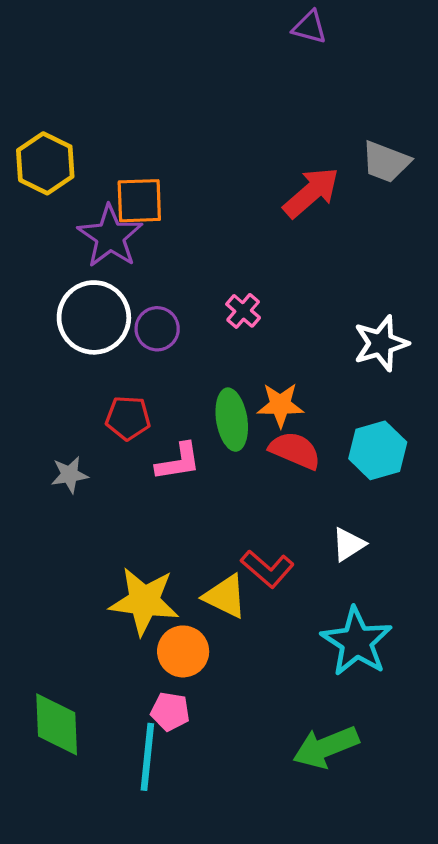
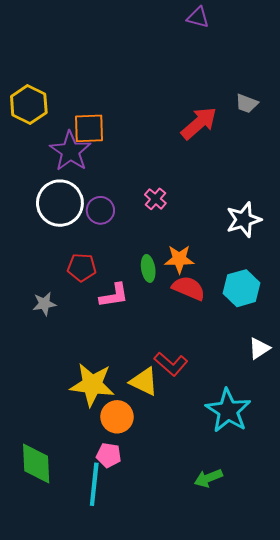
gray trapezoid: (386, 162) -> (247, 103), size x0.7
green ellipse: (232, 420) -> (148, 268), size x0.7
white triangle: (348, 544) -> (259, 348), moved
green arrow: (326, 747) -> (208, 478), size x0.7

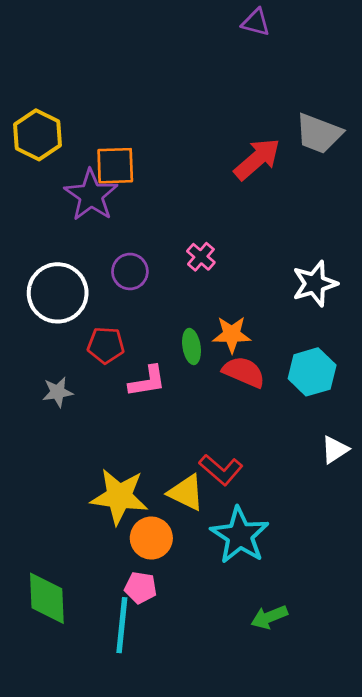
gray trapezoid: (247, 103) -> (319, 134), size x1.6
white circle: (60, 203) -> (58, 293), moved
cyan star: (228, 411) -> (240, 535), moved

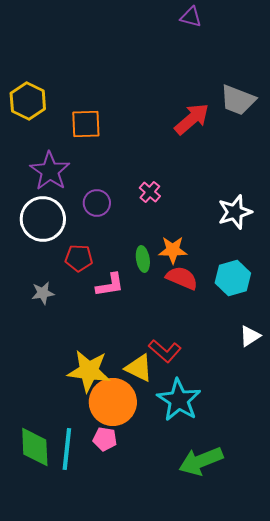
purple star: (91, 195) -> (50, 171), moved
orange circle: (151, 538) -> (113, 402), size x1.5
green arrow: (269, 617) -> (201, 461), size x1.6
cyan line: (122, 625) -> (67, 449), moved

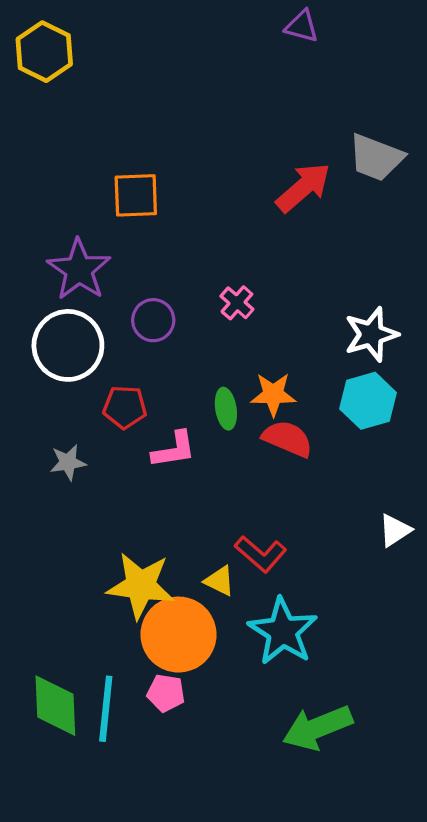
yellow hexagon: (28, 101) -> (44, 52), moved
cyan hexagon: (233, 278) -> (368, 401), moved
yellow triangle: (139, 368) -> (220, 581), size x0.7

